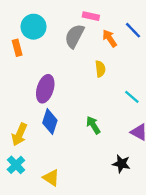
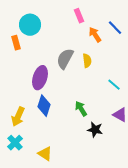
pink rectangle: (91, 16) -> (79, 16), turned 56
gray semicircle: (74, 36) -> (65, 59), moved
black star: (121, 164) -> (95, 130), moved

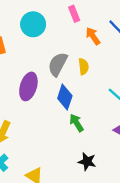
cyan circle: (30, 25) -> (33, 24), moved
blue diamond: (44, 106) -> (65, 97), moved
black star: (95, 130) -> (87, 162), moved

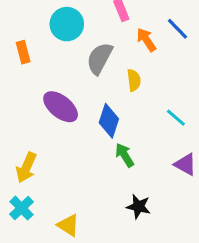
gray semicircle: (58, 64) -> (100, 58), moved
purple ellipse: (28, 86) -> (61, 107), turned -68

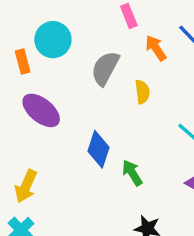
cyan circle: (67, 24) -> (53, 40), moved
purple ellipse: (61, 107) -> (41, 110), moved
blue diamond: (109, 121) -> (98, 149), moved

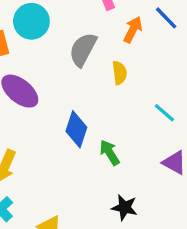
orange arrow: (156, 48) -> (133, 30), turned 60

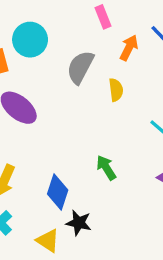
blue diamond: (76, 129) -> (58, 192), moved
black star: (125, 207) -> (79, 223), moved

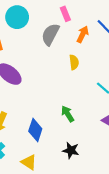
cyan circle: (30, 40) -> (17, 17), moved
gray semicircle: (80, 67) -> (50, 34), moved
black star: (79, 223) -> (71, 150), moved

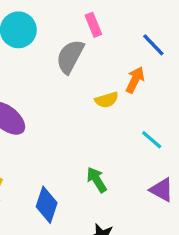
orange arrow: (83, 34) -> (135, 80), moved
yellow semicircle: (74, 62) -> (107, 100), turned 80

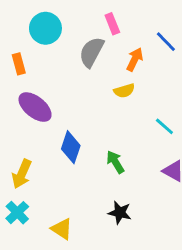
orange arrow: (135, 80) -> (135, 59), moved
blue diamond: (47, 205) -> (71, 147), moved

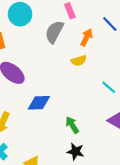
blue diamond: (71, 147) -> (39, 103), turned 70
green arrow: (115, 162) -> (72, 125), moved

